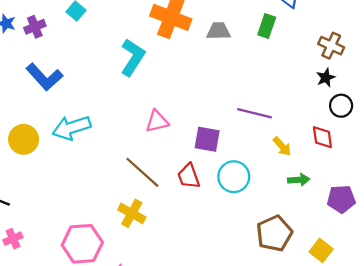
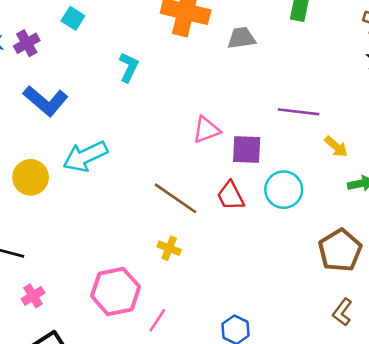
gray trapezoid: (219, 31) -> (241, 38), moved
cyan L-shape: (133, 57) -> (129, 67), moved, size x0.7
pink triangle: (157, 121) -> (206, 130), moved
yellow cross: (132, 213) -> (169, 248), size x0.7

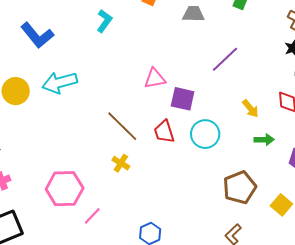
purple line: (299, 112) -> (225, 59), moved, turned -60
yellow cross: (169, 248) -> (121, 163), moved

